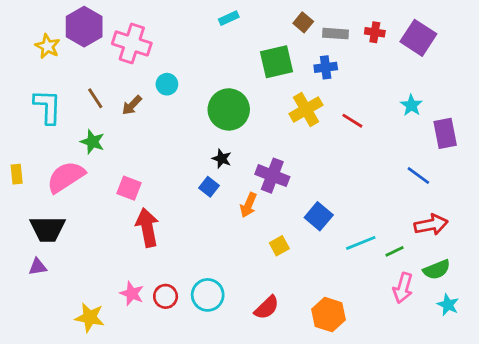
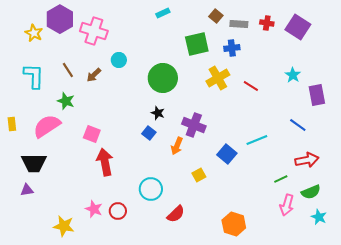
cyan line: (361, 243) -> (257, 140), moved
cyan circle: (208, 295) -> (151, 189), moved
red semicircle: (267, 308) -> (176, 214), moved

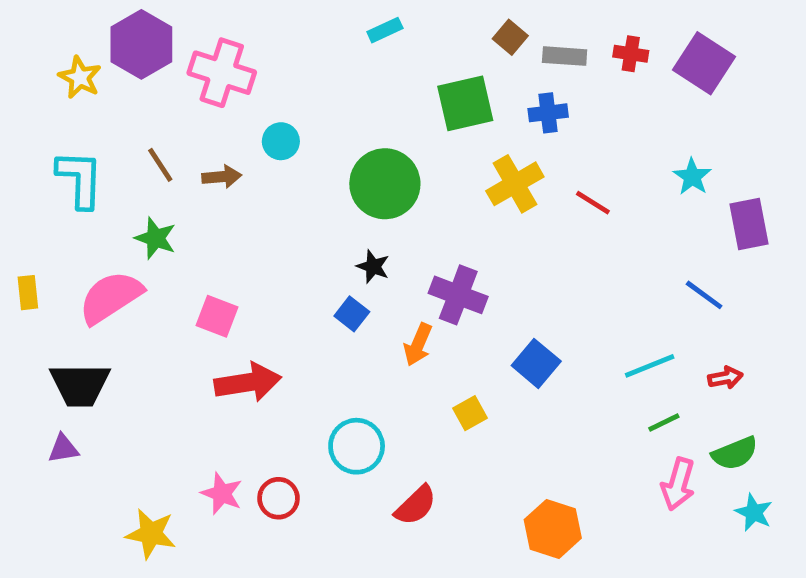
brown arrow: (94, 75) -> (222, 177), turned -140
cyan line: (257, 140) -> (650, 366), moved
red arrow: (307, 160) -> (725, 378), size x0.6
red arrow: (105, 162) -> (248, 382), turned 92

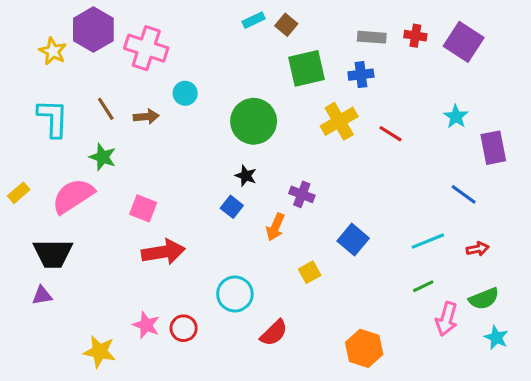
brown square: (510, 37) -> (286, 25), moved
yellow rectangle: (28, 293) -> (19, 193), turned 55
purple cross: (458, 295) -> (302, 194), size x0.7
green line: (664, 423) -> (423, 286), moved

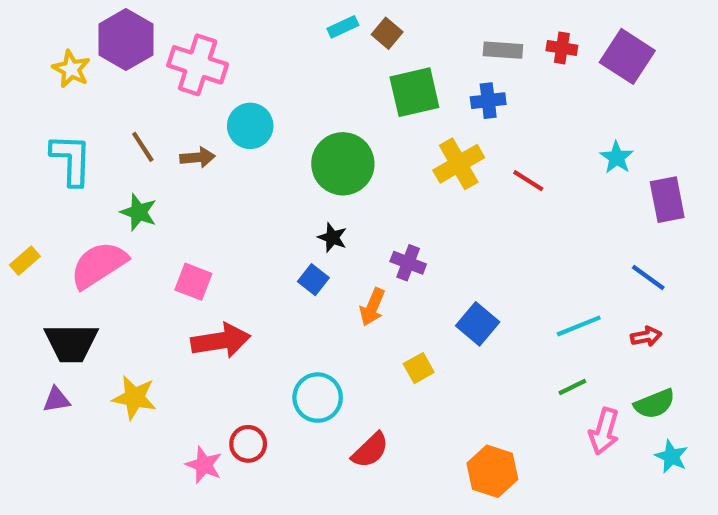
cyan circle: (185, 93) -> (250, 126), size x1.4
blue line: (464, 194) -> (648, 278), moved
pink star: (146, 325) -> (204, 465), moved
yellow star: (100, 352) -> (134, 398), moved

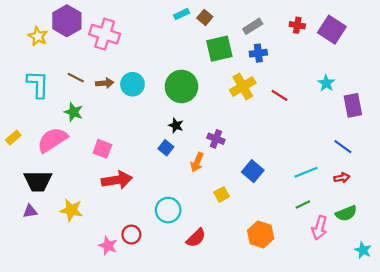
gray rectangle: (503, 50) -> (253, 26), moved, turned -36
cyan circle: (250, 126) -> (132, 84), moved
brown line: (143, 147) -> (76, 78), turned -30
cyan star: (671, 457) -> (363, 250), moved
orange hexagon: (492, 471) -> (261, 235), moved

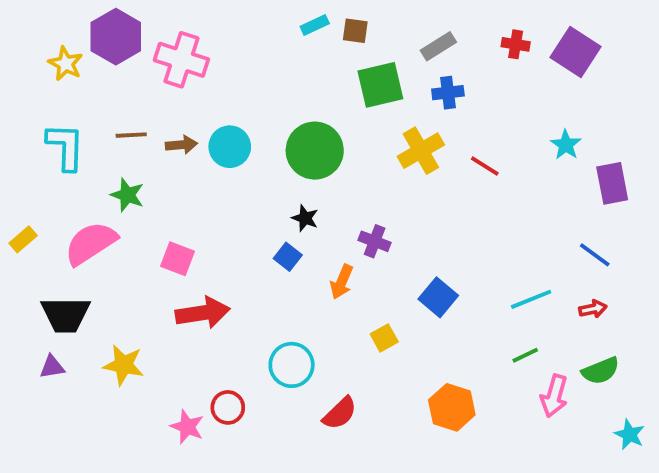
brown square: (205, 17) -> (355, 31), turned -32
brown line: (76, 78) -> (131, 135), turned -30

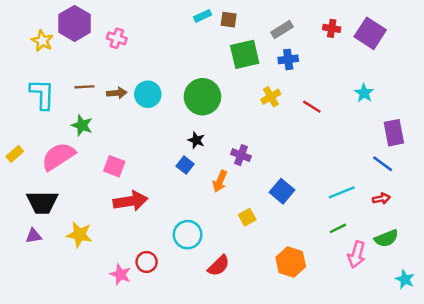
pink cross: (181, 60) -> (117, 38), size x0.6
yellow cross: (421, 151) -> (271, 97), size x0.7
purple rectangle: (612, 183) -> (394, 133), moved

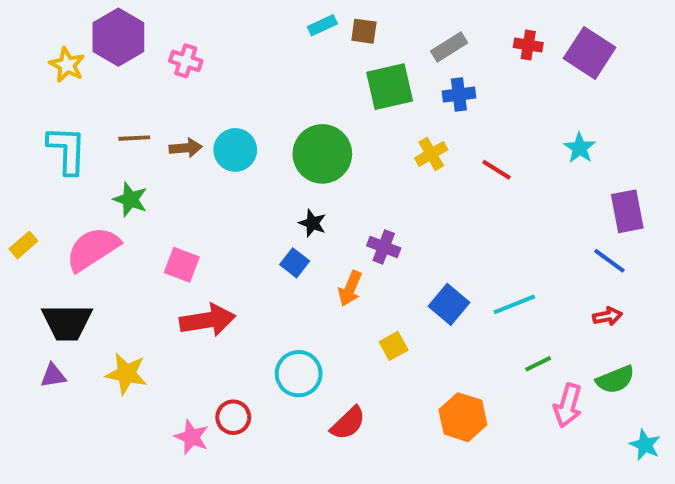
cyan line: (342, 192) -> (514, 304), moved

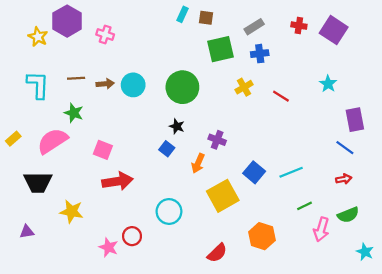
cyan rectangle: (322, 25) -> (182, 14), turned -40
yellow square: (394, 346) -> (223, 196), size x2.0
purple triangle: (53, 376) -> (27, 232), moved
red semicircle: (348, 423) -> (217, 253), moved

